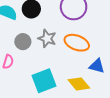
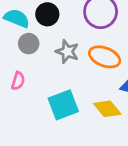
gray circle: (23, 42) -> (29, 44), moved

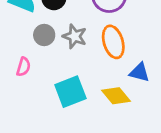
gray circle: (29, 44) -> (44, 35), moved
orange ellipse: (105, 57) -> (113, 42), turned 52

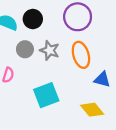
yellow diamond: (116, 96) -> (92, 110), moved

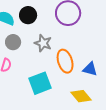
gray circle: (25, 49) -> (13, 42), moved
orange ellipse: (81, 55) -> (65, 61), moved

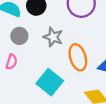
cyan square: (40, 83) -> (50, 82), turned -30

